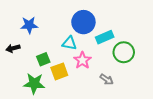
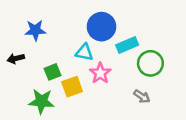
gray arrow: (107, 79) -> (142, 96), moved

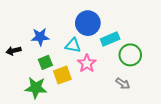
blue star: (35, 30) -> (40, 37), moved

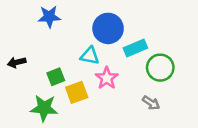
blue star: (40, 37) -> (49, 17), moved

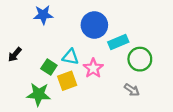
cyan triangle: (90, 56) -> (70, 57), moved
black arrow: (17, 62) -> (15, 55), turned -35
green square: (56, 77) -> (49, 67), turned -35

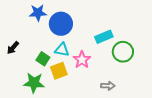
blue circle: (94, 25) -> (61, 24), moved
gray arrow: (132, 90) -> (108, 86), moved, turned -32

